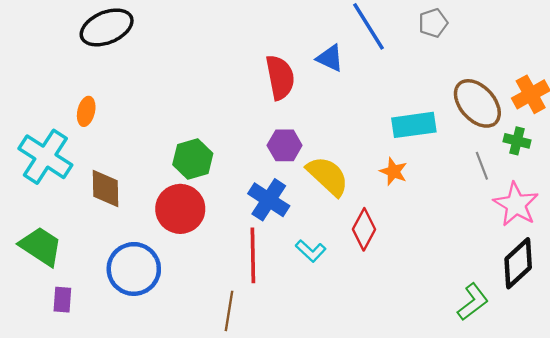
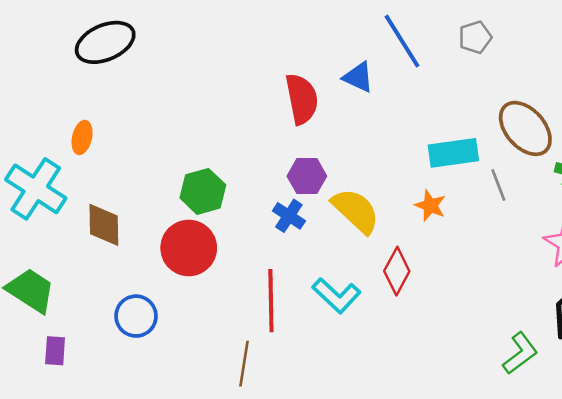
gray line: (482, 166) -> (498, 185), moved
blue cross: (269, 200) -> (289, 216), moved, size x0.7
cyan L-shape: (311, 251) -> (336, 296), size x1.4
blue circle: (134, 269) -> (136, 316), size x0.7

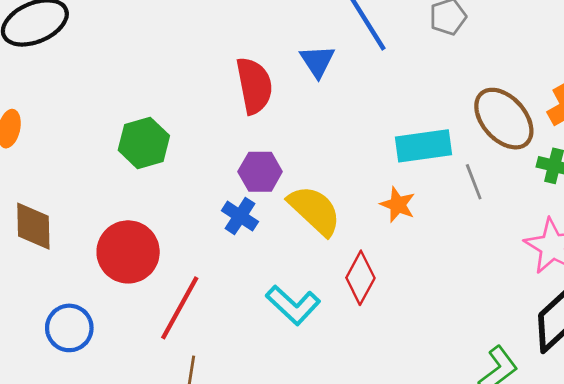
blue triangle: (358, 77) -> (317, 61), turned 32
green hexagon: (203, 191) -> (144, 143), moved
red line: (271, 301) -> (180, 308), moved, turned 30

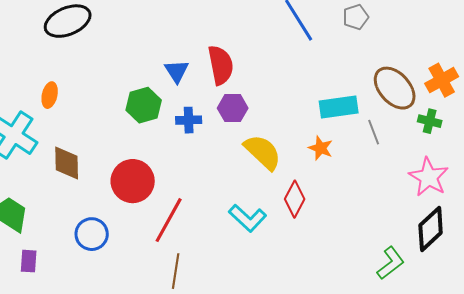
blue triangle: (317, 61) -> (177, 71), moved
purple hexagon: (260, 172) -> (233, 108), moved
blue cross: (240, 216) -> (189, 120), moved, turned -35

